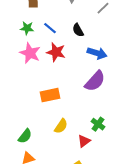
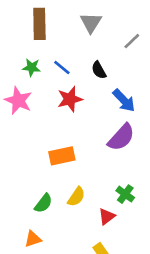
red star: (56, 52) -> (70, 99), turned -30
pink star: (30, 53) -> (18, 100), moved
blue arrow: (97, 53) -> (124, 100), turned 30
green semicircle: (25, 136) -> (43, 203), moved

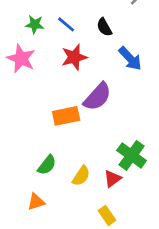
purple semicircle: (121, 137) -> (97, 97), moved
green cross: (125, 194) -> (132, 155), size x1.5
yellow semicircle: (76, 197) -> (81, 176), moved

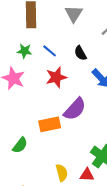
green semicircle: (47, 165) -> (20, 145), moved
yellow semicircle: (81, 176) -> (62, 173), turned -49
red triangle: (112, 179) -> (87, 175), turned 40

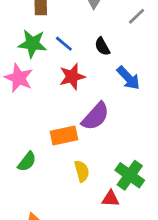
green star: (24, 51) -> (32, 44), size x1.5
yellow semicircle: (62, 173) -> (82, 171), moved

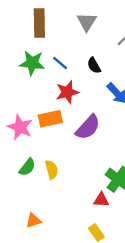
pink star: (19, 78) -> (20, 127), moved
orange rectangle: (64, 136) -> (50, 119), moved
yellow semicircle: (82, 171) -> (52, 170), moved

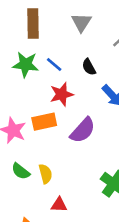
green semicircle: (27, 167) -> (21, 171), turned 90
red triangle: (101, 200) -> (59, 205), moved

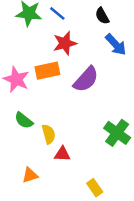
black semicircle: (89, 67) -> (102, 16), moved
yellow semicircle: (45, 174) -> (49, 134), moved

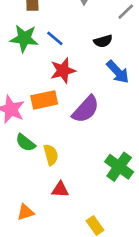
black semicircle: (102, 16) -> (103, 41), turned -77
green semicircle: (24, 120) -> (25, 143), moved
yellow semicircle: (49, 134) -> (51, 155), moved

